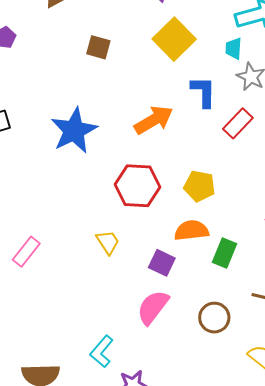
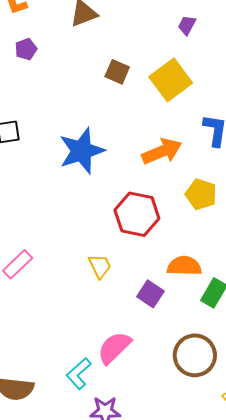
yellow square: (174, 39) -> (171, 80), moved
yellow pentagon: (200, 186) -> (201, 194), moved
pink semicircle: (153, 307) -> (114, 348), moved
brown circle: (214, 318) -> (195, 355), size x1.4

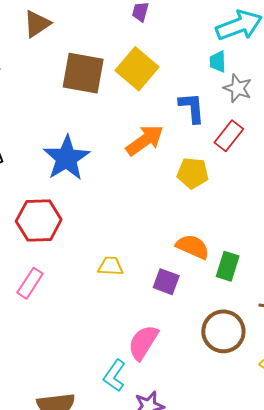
brown square: (117, 72) -> (83, 73), size x1.8
red hexagon: (137, 214) -> (39, 220), moved
yellow trapezoid: (100, 266) -> (111, 266), turned -48
orange semicircle: (184, 266) -> (193, 247), turned 36

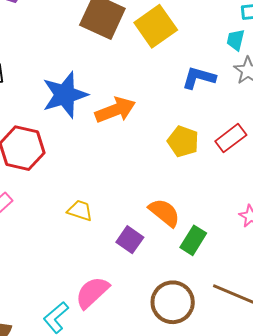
blue L-shape: (192, 108) -> (199, 78), turned -84
red rectangle: (229, 136) -> (231, 138), moved
orange arrow: (145, 140) -> (115, 110), moved

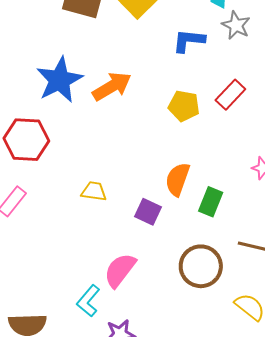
orange semicircle: (164, 213) -> (177, 179), turned -100

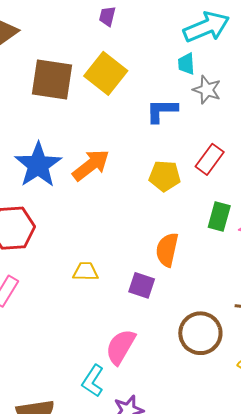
green rectangle: (211, 202) -> (219, 216), moved

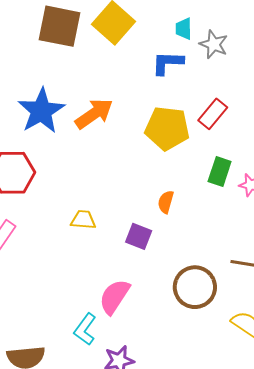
cyan trapezoid: (186, 64) -> (184, 29), moved
yellow pentagon: (165, 176) -> (167, 128), size x1.4
orange semicircle: (167, 250) -> (166, 202), size x0.7

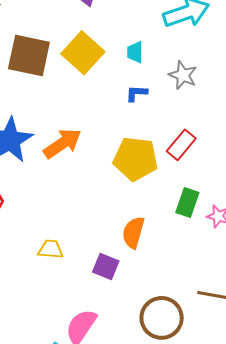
cyan trapezoid: (184, 29) -> (135, 52), moved
blue L-shape: (168, 63) -> (137, 93), size x0.7
orange semicircle: (166, 202) -> (133, 232), size x1.4

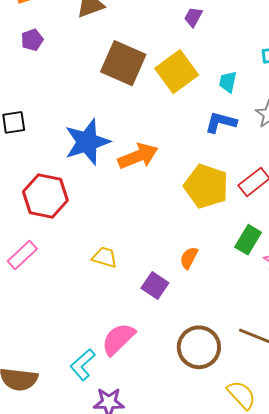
blue L-shape: (137, 93) -> (221, 122), size x1.4
orange semicircle: (133, 232) -> (189, 258), size x0.7

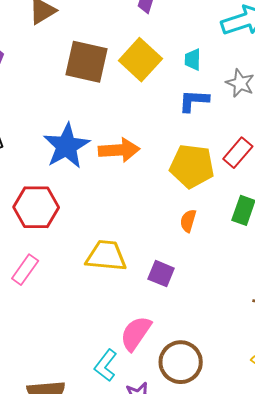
orange arrow: (138, 156) -> (119, 150), turned 30
yellow trapezoid: (105, 257) -> (106, 256), size x1.6
orange semicircle: (189, 258) -> (188, 221), moved
brown circle: (199, 347) -> (181, 362), moved

